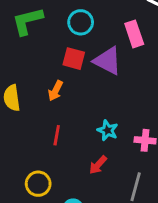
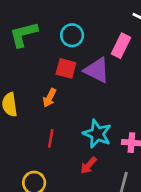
pink rectangle: (134, 34) -> (121, 46), turned 45
cyan star: (108, 130) -> (97, 134), size x1.5

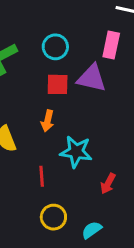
cyan star: (97, 134) -> (76, 152), moved
red line: (51, 138) -> (42, 176), moved

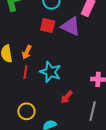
orange arrow: (48, 121) -> (27, 52), moved
red line: (42, 176) -> (25, 72), moved

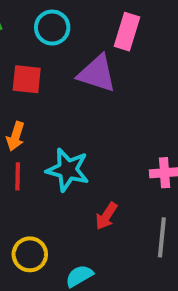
red square: (48, 26) -> (27, 79), moved

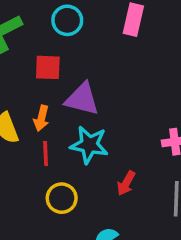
purple triangle: (97, 74) -> (82, 99), moved
yellow circle: (30, 254) -> (62, 198), moved

